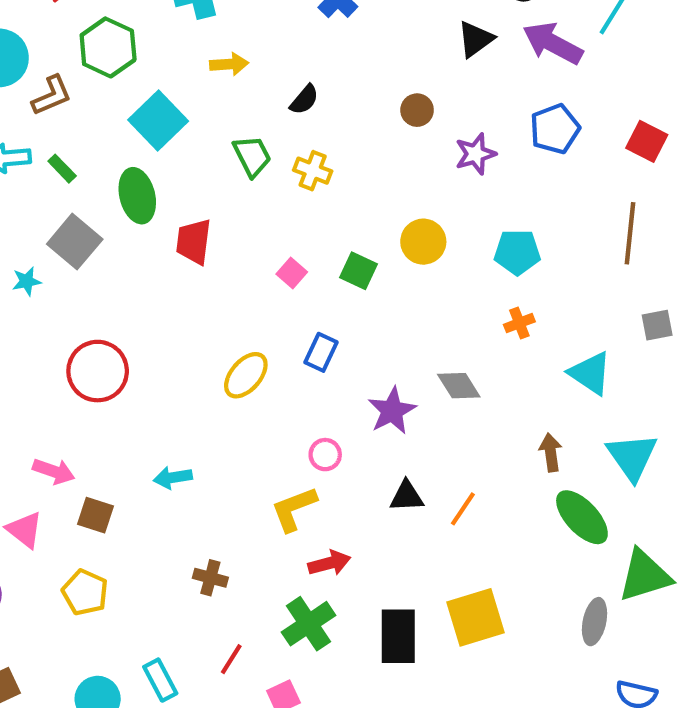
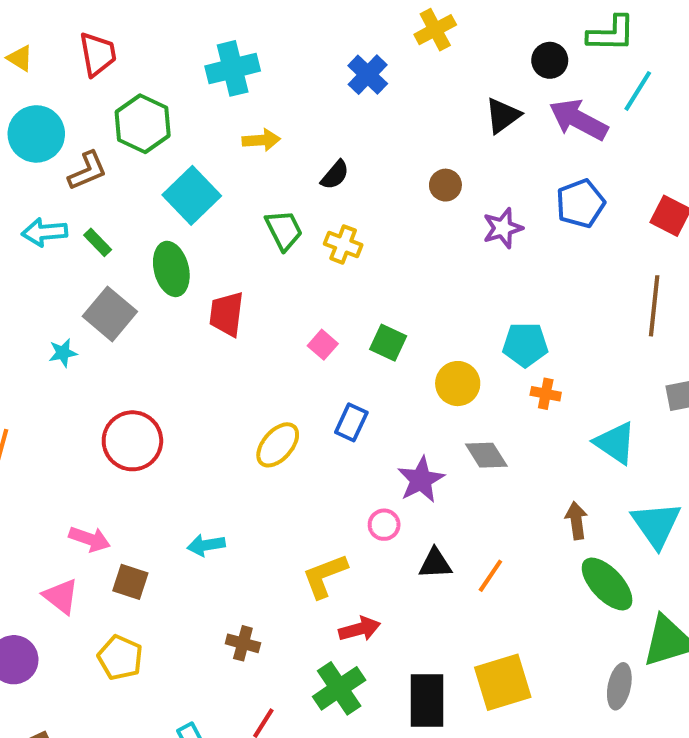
yellow circle: (423, 242) -> (458, 384), moved
cyan pentagon: (517, 252) -> (525, 345), moved
orange cross: (519, 323) -> (546, 394), turned 32
pink circle: (325, 455) -> (384, 525), moved

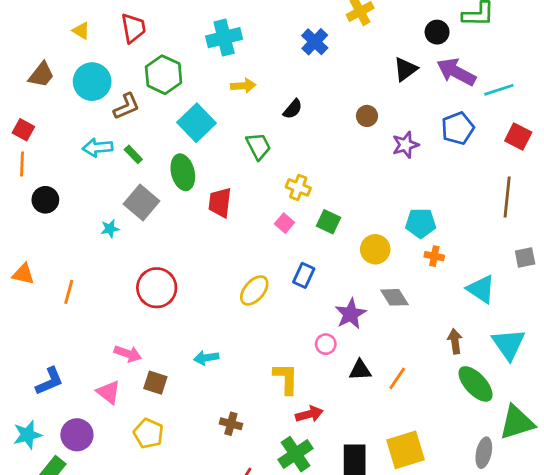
cyan line: (638, 91) -> (499, 90), moved, turned 40
yellow cross: (343, 244) -> (298, 187), moved
yellow L-shape: (325, 576) -> (286, 378), turned 112

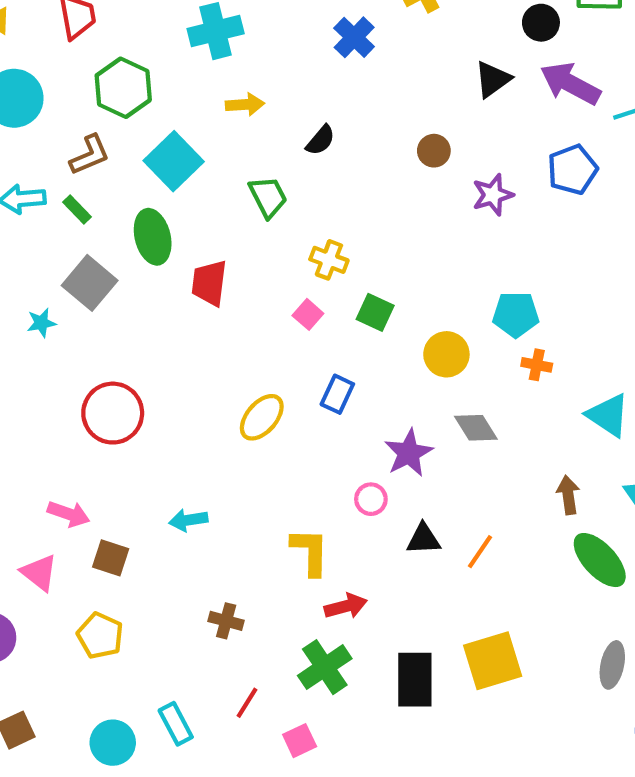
brown L-shape: (126, 106) -> (90, 155), moved

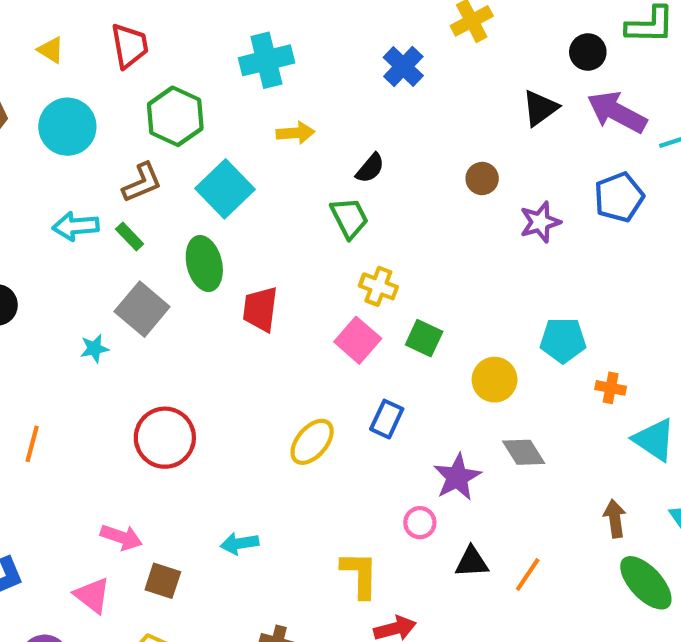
green trapezoid: (268, 197) -> (349, 218), moved
pink square: (308, 314) -> (358, 340), size x1.5
orange cross: (537, 365) -> (611, 388), moved

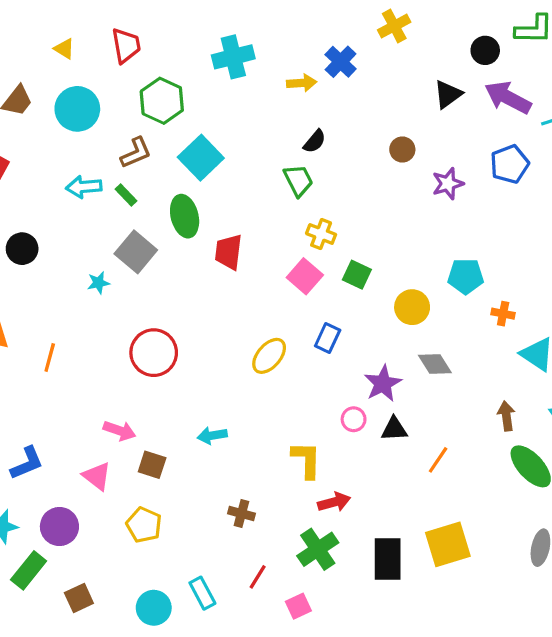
yellow arrow: (295, 133) -> (302, 83), moved
black triangle: (472, 562) -> (394, 429), moved

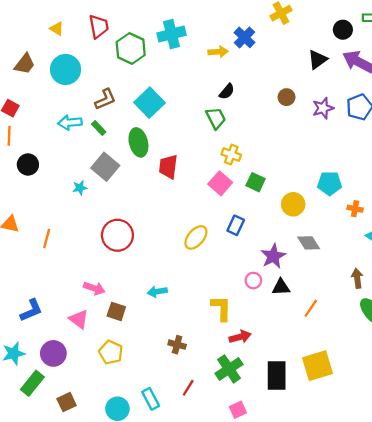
green hexagon: (162, 101) -> (131, 48), moved
purple star: (448, 184) -> (323, 108), moved
pink square: (298, 606) -> (238, 410), moved

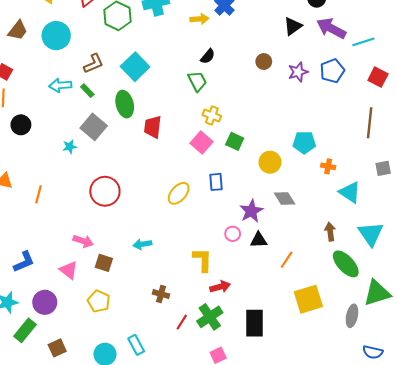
blue rectangle: (236, 225) -> (216, 182), turned -30
yellow square: (317, 366) -> (308, 299), moved
red line: (188, 388) -> (182, 322), moved

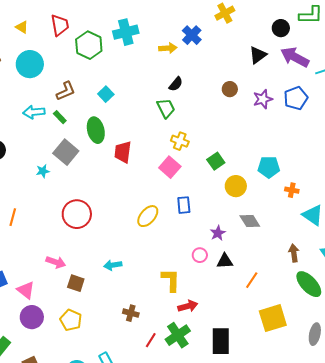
cyan square: (135, 67) -> (106, 94), size x0.6
green square: (235, 141) -> (216, 161), moved, turned 30
purple star: (251, 211) -> (218, 233), size x0.7
pink triangle: (69, 270) -> (26, 290), moved
purple circle: (45, 302) -> (32, 317), moved

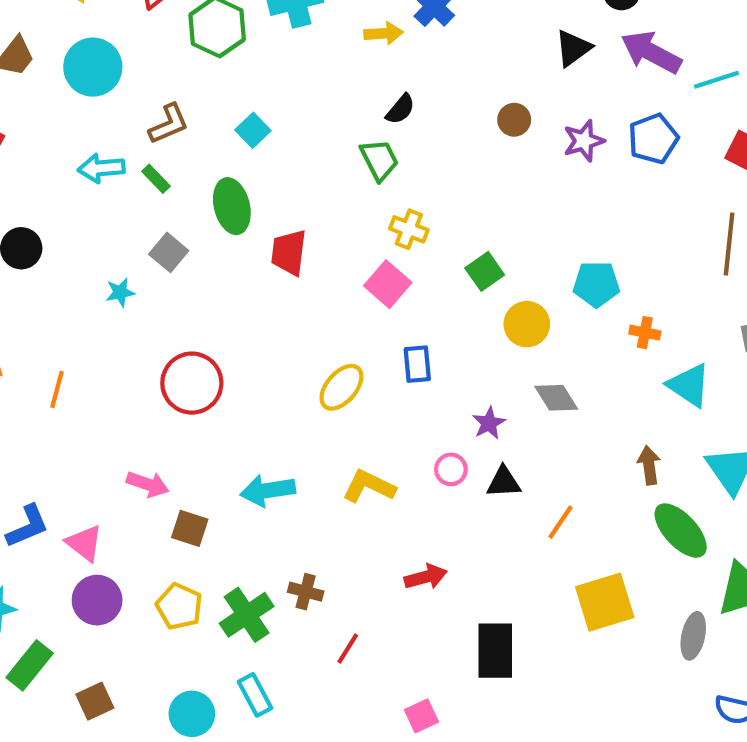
gray square: (66, 152) -> (169, 252), size x0.7
cyan arrow: (113, 265) -> (268, 491), size x1.4
yellow L-shape: (171, 280) -> (369, 486), moved, turned -65
green cross: (178, 335) -> (247, 615), moved

